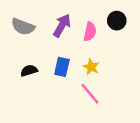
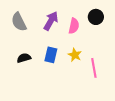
gray semicircle: (23, 27) -> (19, 22), turned 42
pink line: (90, 94) -> (94, 68), moved, turned 30

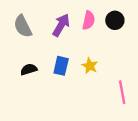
pink semicircle: (74, 26) -> (89, 20), moved
pink line: (94, 68) -> (122, 92), moved

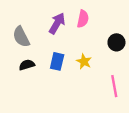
black circle: (115, 20) -> (116, 42), moved
gray semicircle: (23, 26) -> (21, 37), moved

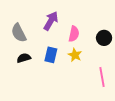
pink semicircle: (83, 19) -> (74, 34), moved

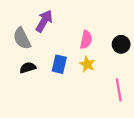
purple arrow: (51, 21) -> (44, 21), moved

